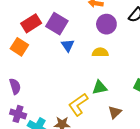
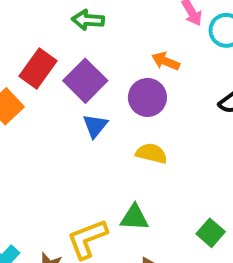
red rectangle: (31, 23) -> (38, 68), turned -36
purple circle: (106, 24) -> (147, 97), moved

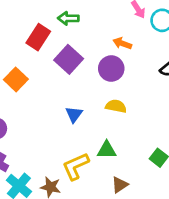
red rectangle: (38, 68) -> (38, 37), moved
blue triangle: (95, 126) -> (74, 114), moved

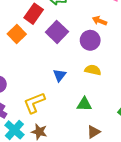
orange square: (16, 79) -> (17, 34), moved
yellow L-shape: (76, 166) -> (34, 103), moved

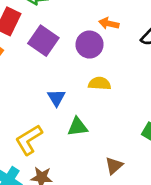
orange arrow: (99, 21) -> (109, 23), moved
green triangle: (84, 104) -> (78, 127), moved

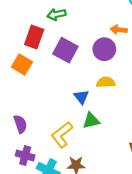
yellow semicircle: (100, 83) -> (106, 82), moved
green triangle: (78, 127) -> (91, 121), moved

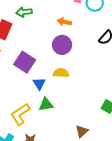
orange arrow: (119, 30) -> (64, 22), moved
purple square: (65, 50) -> (25, 62), moved

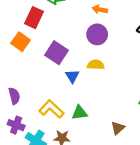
green triangle: (46, 104) -> (80, 113), moved
yellow L-shape: (20, 114) -> (51, 109), turned 75

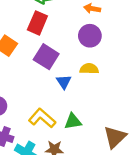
red rectangle: (34, 18) -> (37, 23), moved
brown triangle: (118, 128) -> (115, 137), size x1.5

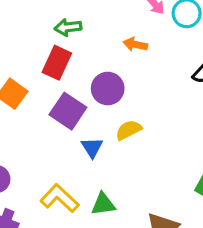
purple circle: (90, 36) -> (108, 89), moved
yellow semicircle: (89, 69) -> (129, 130), turned -30

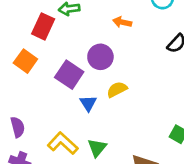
red rectangle: (57, 63) -> (43, 26), moved
green triangle: (103, 204) -> (97, 148), turned -42

